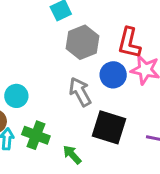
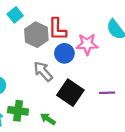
red L-shape: (129, 43) -> (57, 29), moved
black square: (109, 127) -> (70, 93), turned 30

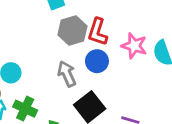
pink star: (87, 44) -> (134, 46), moved

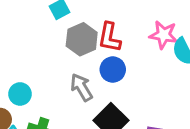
pink star: (134, 46) -> (164, 35), moved

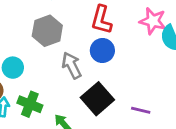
gray hexagon: (82, 39) -> (47, 31), moved

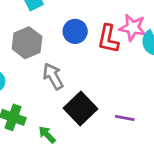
red L-shape: (101, 20) -> (108, 39), moved
blue circle: (102, 51) -> (75, 31), moved

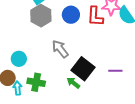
gray hexagon: (27, 43) -> (41, 16), moved
green arrow: (47, 135) -> (73, 83), moved

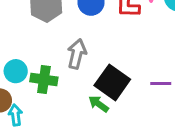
gray arrow: (60, 49) -> (77, 54), turned 54
green cross: (36, 82) -> (44, 79), moved

